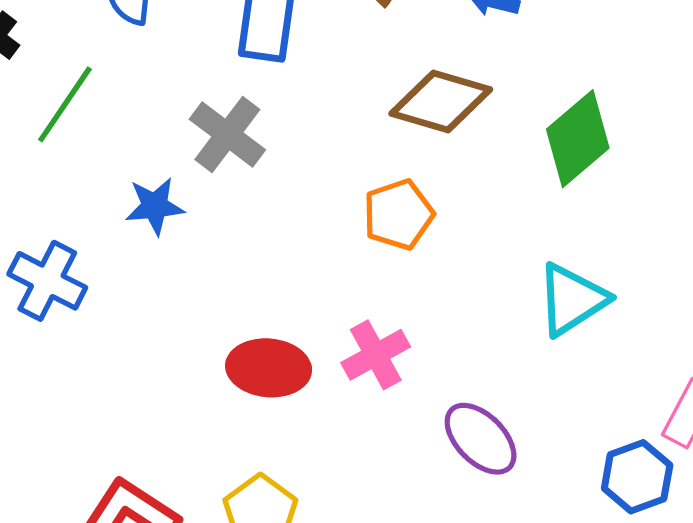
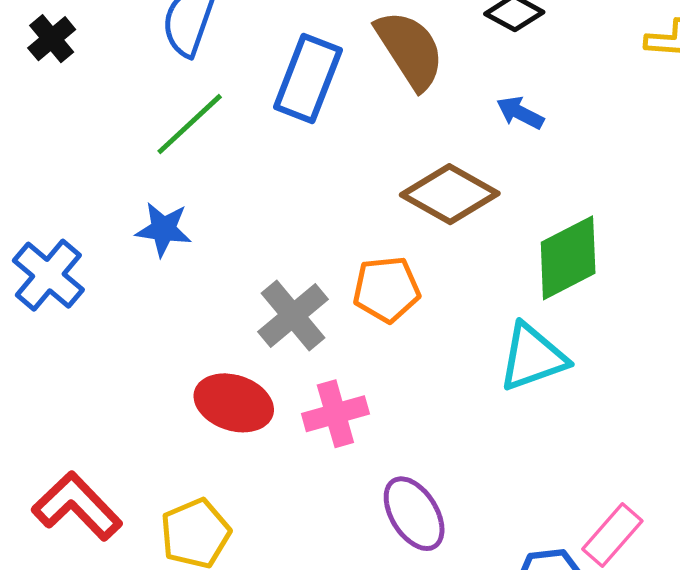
green line: (65, 104) -> (190, 124), moved
gray cross: (227, 135) -> (293, 316), moved
cyan triangle: (572, 299) -> (533, 357), moved

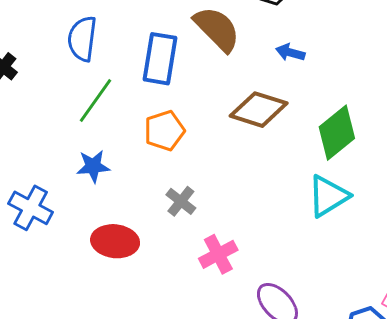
orange pentagon: (386, 289) -> (164, 131), moved
gray cross: (293, 316) -> (181, 201), size x0.7
red ellipse: (234, 403) -> (115, 241), moved

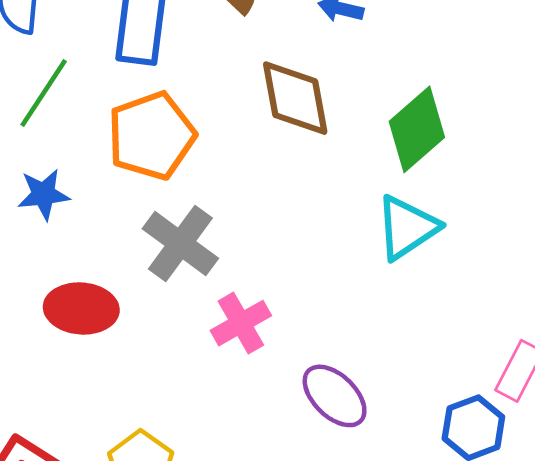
brown diamond: (259, 110) -> (295, 98), turned 64
orange pentagon: (164, 131) -> (151, 136), size x1.4
gray cross: (181, 201) -> (180, 243), size x1.6

